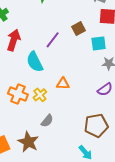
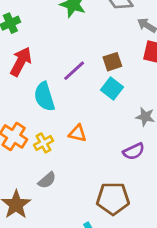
cyan square: (99, 43) -> (112, 88), moved, turned 35

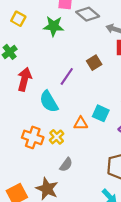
cyan square: (112, 88) -> (101, 113), moved

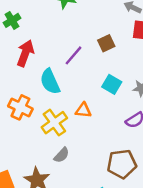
cyan square: (101, 113) -> (112, 84), moved
orange cross: (33, 137) -> (20, 107), moved
yellow cross: (57, 137) -> (54, 123), size x1.5

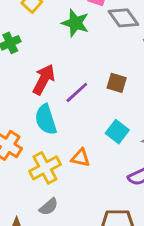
brown square: (106, 43) -> (117, 83), turned 35
red arrow: (25, 53) -> (44, 79), moved

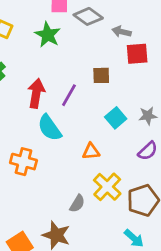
green star: (75, 23) -> (48, 35), turned 30
cyan square: (117, 132) -> (116, 118), turned 30
yellow cross: (45, 168) -> (107, 187), moved

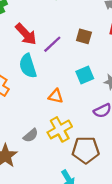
red arrow: (36, 93) -> (26, 34), turned 110

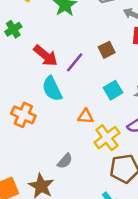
brown square: (84, 36) -> (107, 50), turned -35
yellow cross: (60, 129) -> (107, 138), moved

